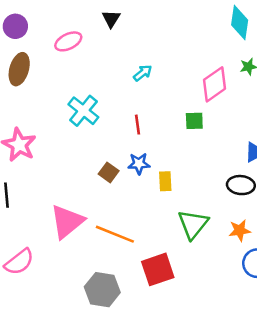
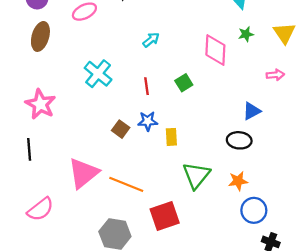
pink diamond: (214, 84) -> (215, 50), turned -52
green square: (194, 121) -> (184, 83), moved, turned -30

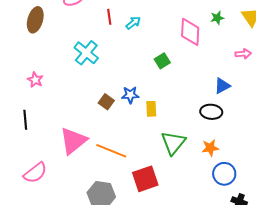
red line: (147, 86) -> (109, 17), moved
pink star: (40, 104) -> (35, 80), size x0.6

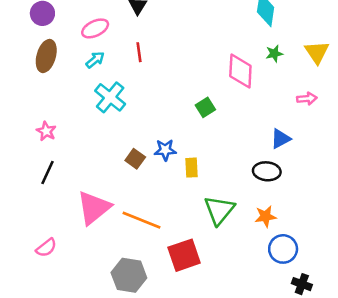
cyan arrow: (133, 23) -> (95, 60), moved
black line: (25, 120) -> (47, 173), moved, turned 30
pink semicircle: (35, 173) -> (46, 248), size x0.7

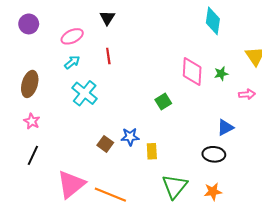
green star: (274, 53) -> (221, 74), moved
brown ellipse: (46, 56) -> (30, 84), moved

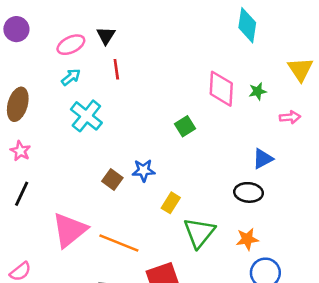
black triangle: (107, 18) -> (106, 36), moved
yellow rectangle: (152, 151) -> (171, 203), moved, turned 35

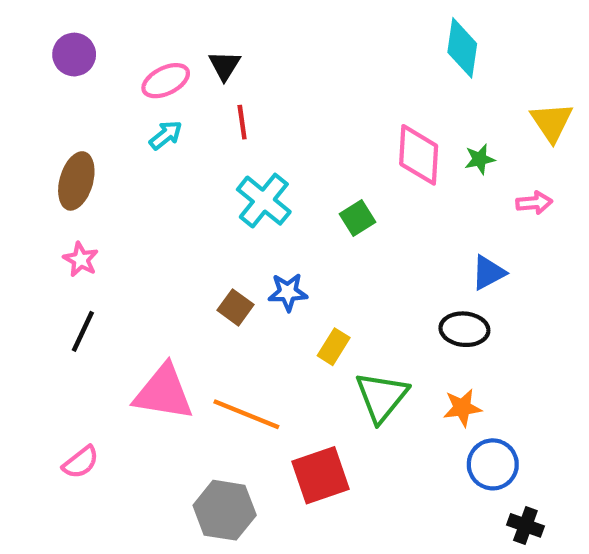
cyan cross: (86, 116) -> (264, 201), moved
pink triangle: (70, 230) -> (164, 392), turned 48

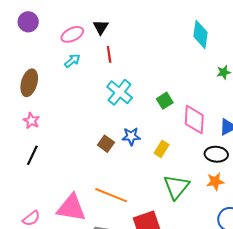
cyan diamond: (462, 48) -> (200, 34), moved
pink diamond: (419, 155) -> (194, 120), moved
yellow rectangle: (334, 347) -> (162, 149), moved
pink triangle: (164, 392) -> (71, 208), moved
orange star: (462, 408) -> (215, 182), moved

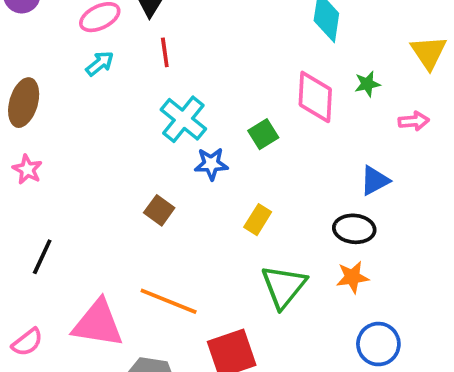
pink diamond: (194, 120) -> (315, 97), moved
blue star: (131, 136) -> (211, 164), moved
black line: (32, 155) -> (42, 257), moved

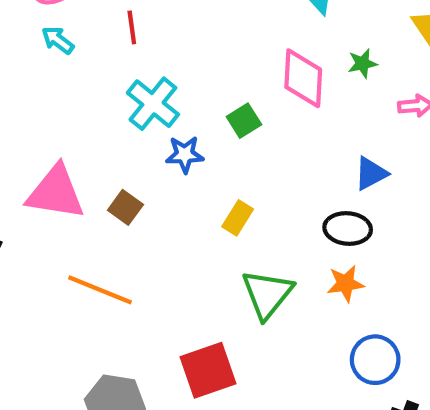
cyan arrow: (100, 64) -> (58, 40), turned -104
orange line: (169, 301) -> (100, 290), moved
pink triangle: (98, 324) -> (56, 193), moved

